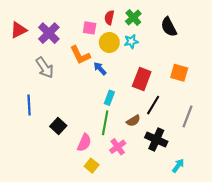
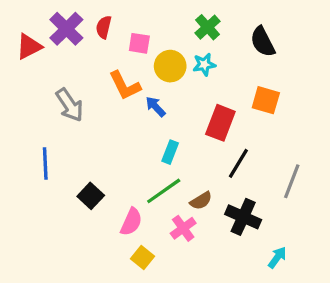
red semicircle: (109, 17) -> (104, 27), moved
purple cross: (49, 33) -> (66, 29), moved
orange square: (179, 73) -> (266, 100), moved
brown semicircle: (133, 121) -> (201, 201), moved
green line: (105, 123) -> (164, 191), turned 45

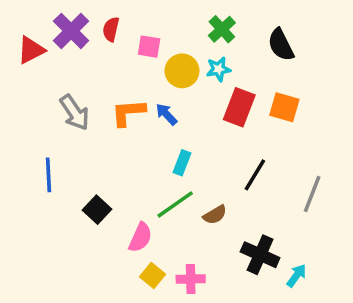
orange L-shape: (125, 86) -> (128, 112), moved, turned 112
red rectangle: (220, 123) -> (239, 107), moved
black cross: (243, 217) -> (260, 255), moved
pink cross: (183, 228) -> (191, 279), moved, turned 35

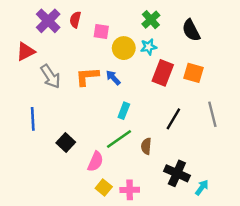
red triangle: (31, 50) -> (26, 52), moved
gray line: (312, 194) -> (212, 114), moved, turned -35
brown semicircle: (215, 215) -> (146, 146), turned 126

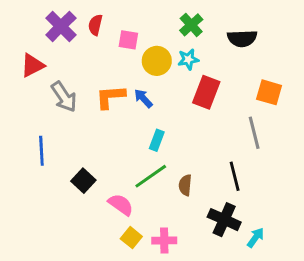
black semicircle: (191, 30) -> (242, 38), turned -65
orange square: (193, 73) -> (269, 92), moved
gray line: (212, 114) -> (254, 133), moved
black line: (173, 119) -> (235, 176), moved, turned -45
pink semicircle: (95, 162) -> (121, 205), turned -78

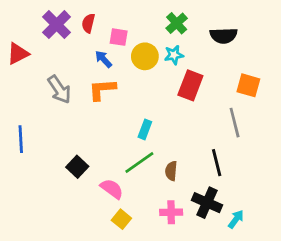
red triangle: (32, 65) -> (18, 54), moved
blue arrow: (143, 98) -> (103, 59), moved
blue line: (41, 151) -> (21, 139), moved
pink cross: (164, 241) -> (171, 212), moved

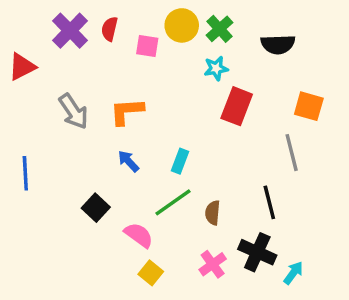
yellow circle: (145, 56) -> (182, 25), moved
blue arrow: (103, 59) -> (128, 161), moved
pink cross: (171, 212) -> (213, 264), turned -35

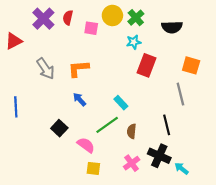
cyan rectangle: (180, 161) -> (121, 103), moved, turned -64
yellow square: (151, 273) -> (93, 168), turned -32
cyan arrow: (293, 273) -> (181, 168), turned -88

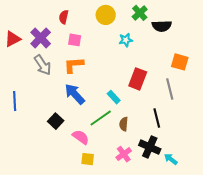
green cross: (136, 18) -> (140, 13), moved
purple cross: (43, 19) -> (41, 38), moved
pink square: (91, 28) -> (75, 40), moved
red rectangle: (146, 65) -> (138, 79), moved
blue arrow: (80, 99) -> (75, 94), size x1.6

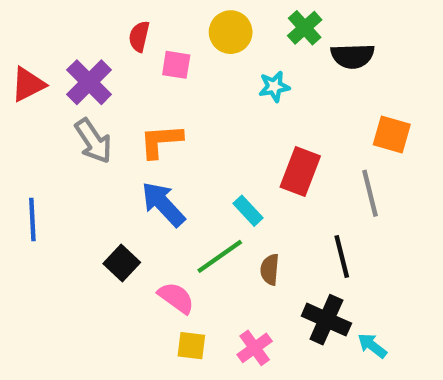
pink square: (75, 40) -> (176, 65), moved
pink cross: (124, 154) -> (255, 348), moved

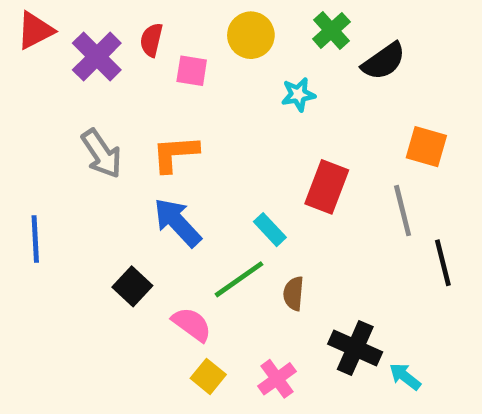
black semicircle: (353, 56) -> (384, 61), turned -33
purple cross: (89, 82) -> (97, 57), moved
red triangle: (28, 84) -> (35, 30), moved
black line: (342, 256) -> (443, 263), moved
yellow square: (191, 346) -> (208, 376), turned 32

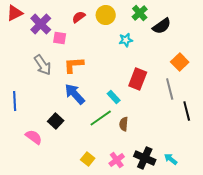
red semicircle: (151, 40) -> (79, 17), moved, turned 40
pink square: (192, 71) -> (60, 38), moved
orange square: (426, 147) -> (180, 62), turned 30
pink semicircle: (192, 324) -> (34, 137), moved
black cross: (355, 348) -> (145, 158), moved

